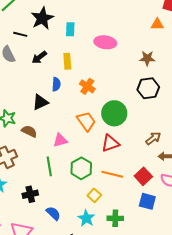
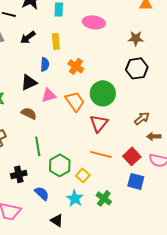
brown semicircle: (29, 131) -> (29, 113), moved
pink triangle: (60, 140) -> (49, 95), moved
red triangle: (110, 143) -> (99, 123), turned -30
green hexagon: (81, 168) -> (60, 165), moved
green cross: (115, 218) -> (104, 198), turned 35

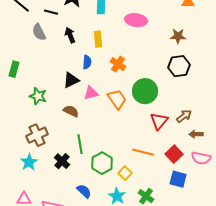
black arrow: (28, 37) -> (70, 35), turned 105
red triangle: (99, 123) -> (159, 121), moved
black cross: (19, 174) -> (62, 161), moved, turned -35

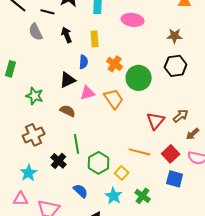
green circle: (145, 91) -> (139, 78), moved
brown arrow: (196, 134) -> (193, 134), turned -40
cyan star: (29, 162) -> (29, 173), moved

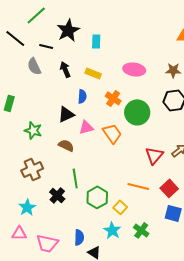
pink ellipse: (133, 20) -> (134, 69), moved
yellow rectangle: (95, 39) -> (93, 73), turned -63
blue semicircle: (81, 191) -> (79, 237), moved, turned 49

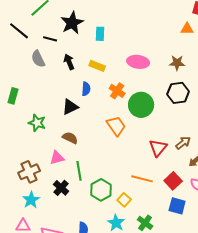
pink triangle: (86, 127) -> (57, 158), moved
brown cross: (32, 169) -> (29, 172), moved

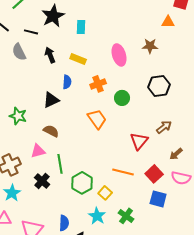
pink ellipse: (138, 62) -> (119, 55), turned 65
brown star: (177, 63) -> (150, 46), moved
orange cross: (117, 91) -> (98, 84), turned 35
green circle: (141, 105) -> (122, 98), size x0.6
brown arrow: (183, 143) -> (164, 127), moved

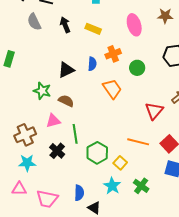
blue semicircle: (67, 82) -> (92, 64), moved
green star: (18, 116) -> (42, 91), moved
cyan star: (12, 193) -> (27, 163), turned 30

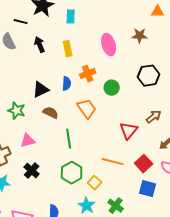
yellow rectangle: (93, 29) -> (68, 49), turned 56
brown semicircle: (66, 101) -> (51, 113), moved
green line: (75, 134) -> (69, 139), moved

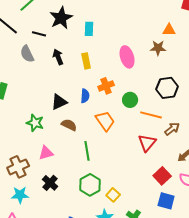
orange triangle: (158, 12) -> (169, 30), moved
orange line: (113, 162) -> (151, 115), moved

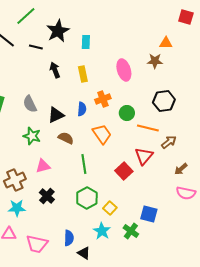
gray semicircle: (27, 54) -> (30, 104), moved
red square: (162, 176) -> (124, 171), moved
blue square: (166, 201) -> (149, 214), moved

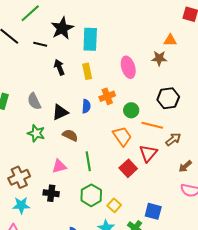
cyan rectangle: (86, 42) -> (90, 39), size x1.6
orange trapezoid: (102, 134) -> (122, 136), moved
pink triangle: (43, 166) -> (59, 166), moved
black cross: (47, 196) -> (51, 193), turned -35

